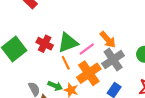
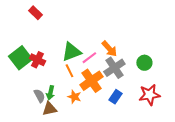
red cross: (45, 44) -> (37, 60), moved
green arrow: (55, 86) -> (50, 93), moved, turned 80

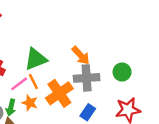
pink line: (89, 58) -> (19, 84), moved
gray cross: (114, 68) -> (87, 78), turned 30
orange star: (74, 97) -> (30, 103), moved

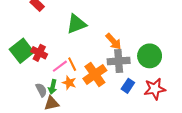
green triangle: (36, 59) -> (76, 24), moved
green circle: (122, 72) -> (150, 56), size x1.5
blue rectangle: (88, 112) -> (128, 86), moved

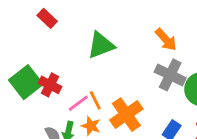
orange arrow: (113, 41) -> (166, 40), moved
gray cross: (119, 61) -> (170, 75), moved, turned 30

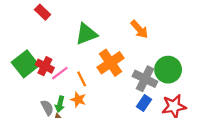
gray cross: (170, 75) -> (145, 79), moved
pink line: (78, 103) -> (60, 73), moved
orange cross: (126, 115) -> (111, 63), moved

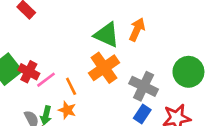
orange arrow: (139, 29) -> (137, 30), turned -114
green triangle: (86, 34) -> (107, 35), moved, turned 45
green circle: (168, 70) -> (188, 72), moved

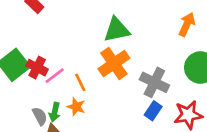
orange arrow: (137, 30) -> (187, 24), moved
green triangle: (107, 35) -> (117, 30), turned -36

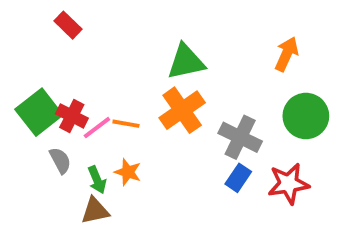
orange line: (80, 82) -> (126, 124), moved, turned -54
green arrow: (55, 112) -> (97, 180), turned -36
gray semicircle: (40, 116) -> (60, 160), moved

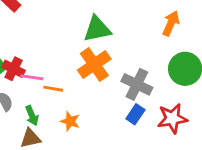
orange line: (126, 124) -> (53, 89), moved
pink line: (97, 128) -> (32, 77), turned 45
orange star: (128, 172) -> (70, 121), moved

